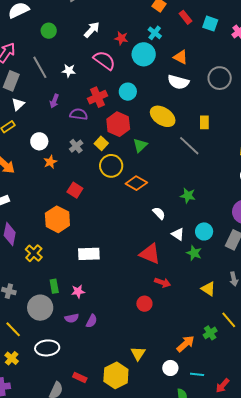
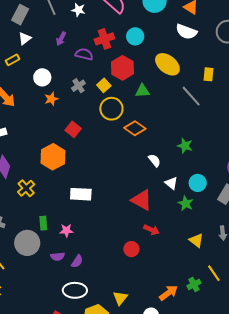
green triangle: (140, 145) -> (142, 91), turned 35
white ellipse: (47, 348) -> (75, 290), moved

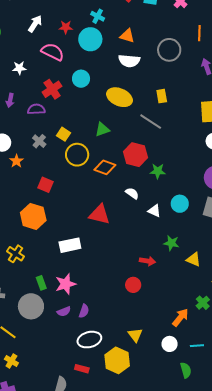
red hexagon: (122, 68) -> (136, 155), moved
red triangle: (142, 200) -> (99, 214), moved
green star: (186, 203) -> (171, 243), moved
pink star: (66, 230) -> (66, 284), size x1.5

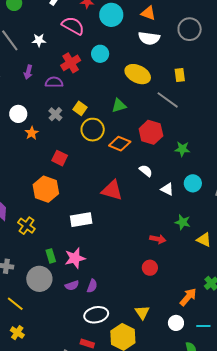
green star: (158, 171) -> (182, 149), moved
red circle: (133, 285) -> (150, 268), moved

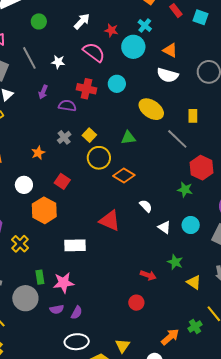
red cross: (71, 63) -> (86, 89), turned 36
white circle: (18, 114) -> (24, 185), moved
red hexagon: (151, 132) -> (201, 168), moved

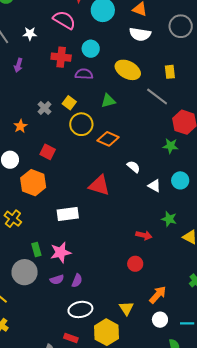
purple semicircle: (67, 106) -> (84, 74), moved
orange arrow: (170, 337) -> (158, 295), moved

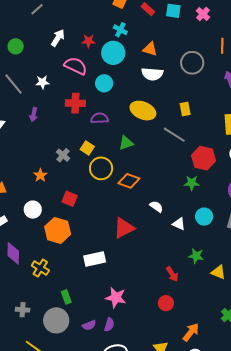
cyan circle: (91, 49) -> (104, 83), moved
red triangle: (99, 185) -> (124, 228), turned -40
red arrow: (144, 235) -> (172, 274), turned 49
pink star: (61, 252) -> (116, 298), moved, turned 30

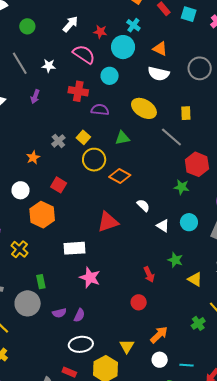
pink star: (116, 298) -> (90, 277), moved

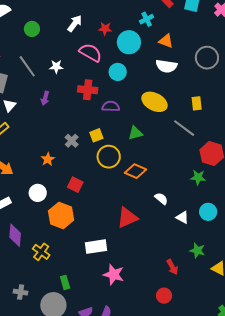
cyan cross: (133, 25) -> (147, 19), moved, turned 32
yellow square: (83, 137) -> (96, 135), turned 32

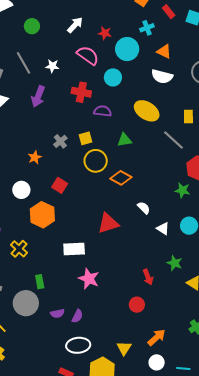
purple arrow: (45, 98) -> (38, 96), size x1.5

